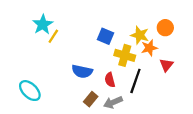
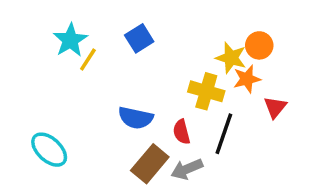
orange circle: (165, 28) -> (259, 45), moved
blue square: (106, 36) -> (139, 38), moved, turned 35
brown rectangle: (91, 99) -> (150, 164), size x1.5

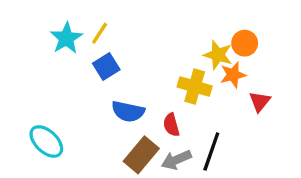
blue square: (139, 38) -> (106, 66), moved
yellow line: (88, 60) -> (100, 33), moved
black line: (224, 134) -> (211, 151), moved

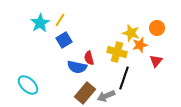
orange circle: (245, 43) -> (157, 28), moved
red semicircle: (171, 125) -> (89, 58), moved
black line: (211, 151) -> (124, 78), moved

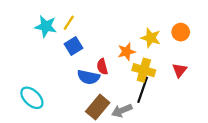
cyan star: (40, 23) -> (46, 26), turned -30
orange star: (140, 45) -> (126, 52), moved
yellow cross: (117, 52) -> (144, 70), moved

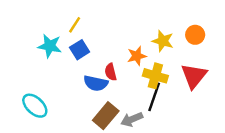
cyan star: (46, 26) -> (50, 46), moved
red triangle: (180, 70) -> (194, 76), size x1.6

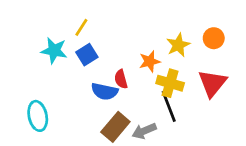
yellow star: (163, 41) -> (178, 45), turned 30
black line: (154, 97) -> (169, 106), turned -40
cyan ellipse: (35, 106) -> (38, 116), turned 35

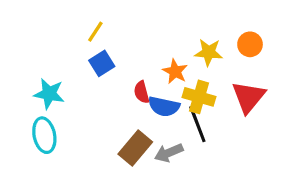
yellow star: (178, 45) -> (209, 52), turned 30
cyan star: (54, 50) -> (49, 94), moved
orange star: (150, 61) -> (175, 71), turned -30
blue semicircle: (105, 91) -> (164, 107), moved

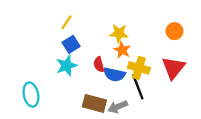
yellow star: (209, 52) -> (119, 33), moved
cyan star: (49, 94) -> (67, 66), moved, turned -30
brown rectangle: (135, 148) -> (94, 103), turned 65

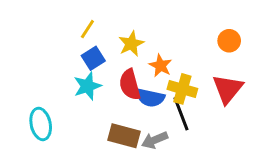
yellow star: (119, 33) -> (131, 44), moved, turned -30
red semicircle: (99, 64) -> (130, 85), size x1.5

